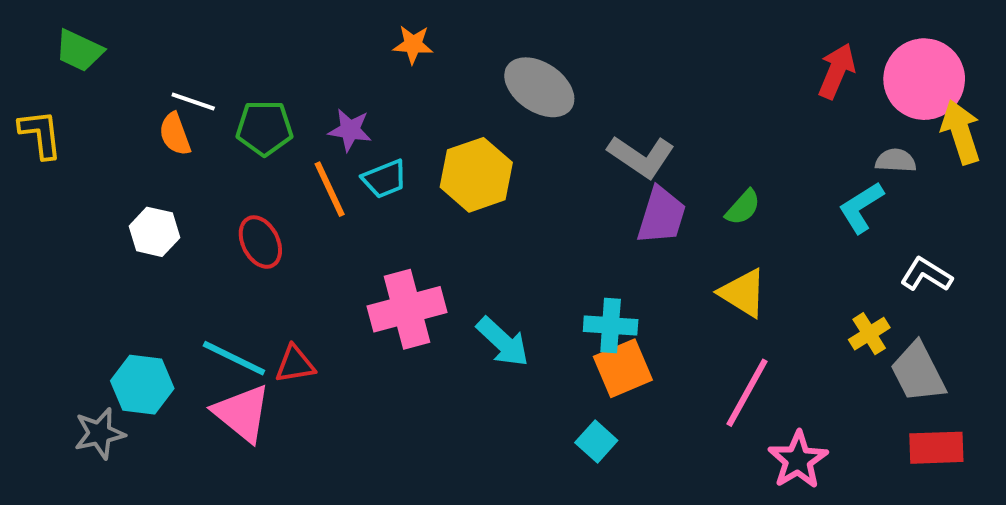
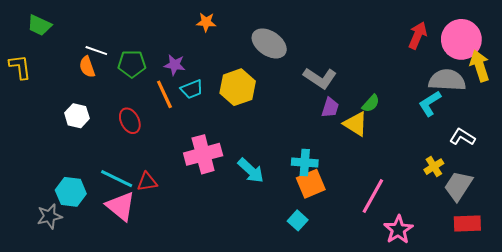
gray semicircle: (896, 161) -> (447, 80), size x1.8
purple trapezoid: (661, 216) -> (330, 108), size x0.7
yellow triangle: (743, 293) -> (356, 124), moved
gray trapezoid: (918, 372) -> (458, 186), turned 60

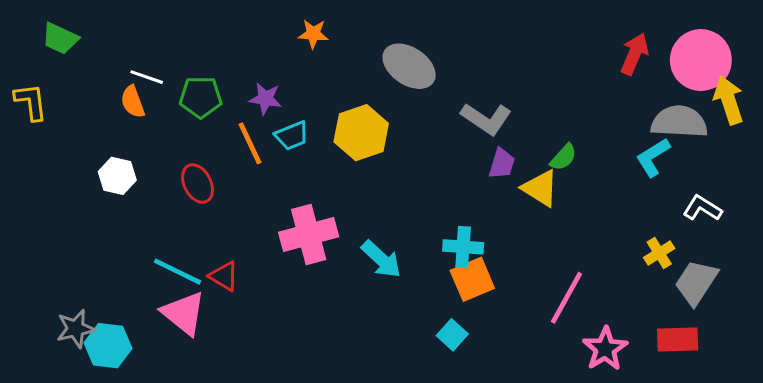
red triangle: (147, 182) -> (224, 276), turned 40
cyan hexagon: (71, 192) -> (108, 346), moved
red rectangle: (467, 223) -> (678, 339), moved

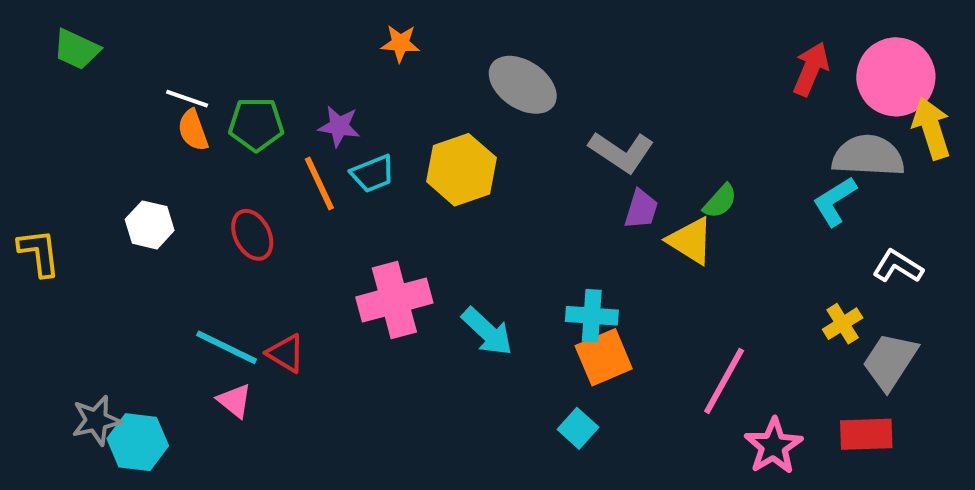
yellow L-shape: (31, 102) -> (39, 253), moved
orange semicircle: (133, 102) -> (193, 130), moved
pink triangle: (184, 313) -> (234, 401), size x0.6

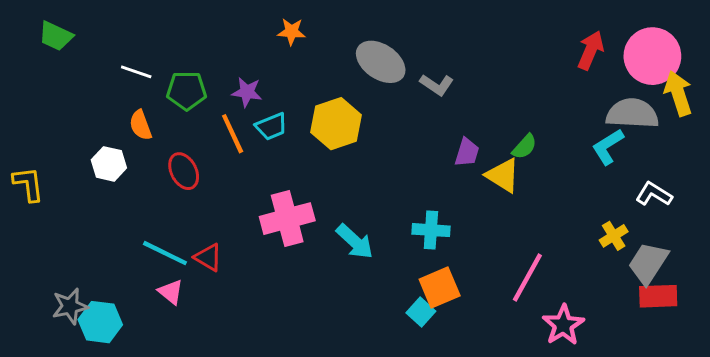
orange semicircle: (193, 130) -> (141, 125), moved
gray L-shape: (621, 152) -> (437, 85), moved, size x0.7
orange square: (604, 357) -> (440, 288), moved
red rectangle: (866, 434) -> (658, 296), moved

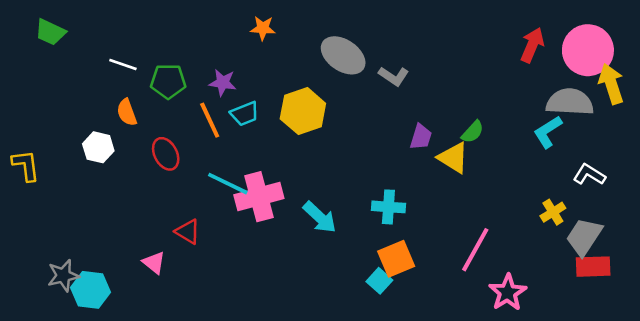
cyan line: (165, 253) -> (228, 184), moved

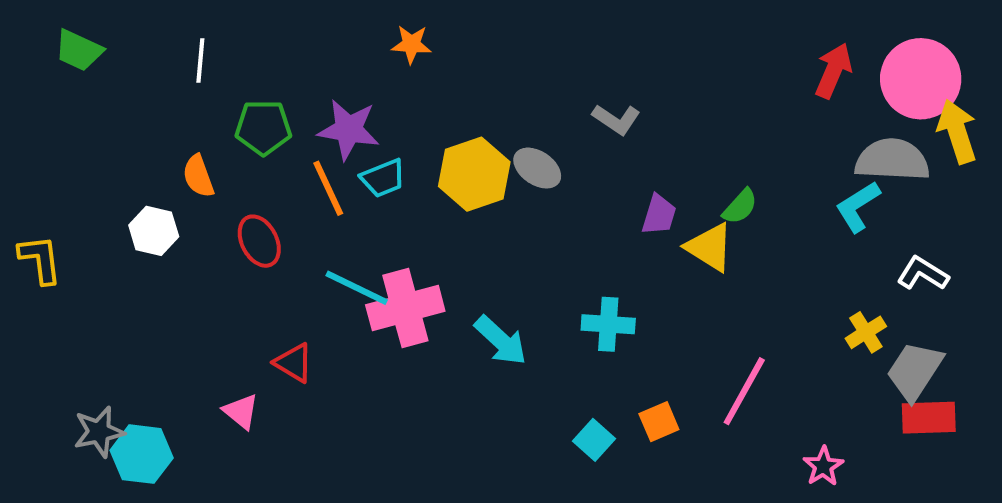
gray ellipse: (343, 55) -> (537, 168), moved, size x0.7
white line: (123, 64) -> (200, 60), moved, turned 76
purple star: (223, 83) -> (349, 129), size x1.4
orange square: (396, 259) -> (659, 422), moved, size x0.7
pink star: (508, 292) -> (823, 466), moved, size x0.7

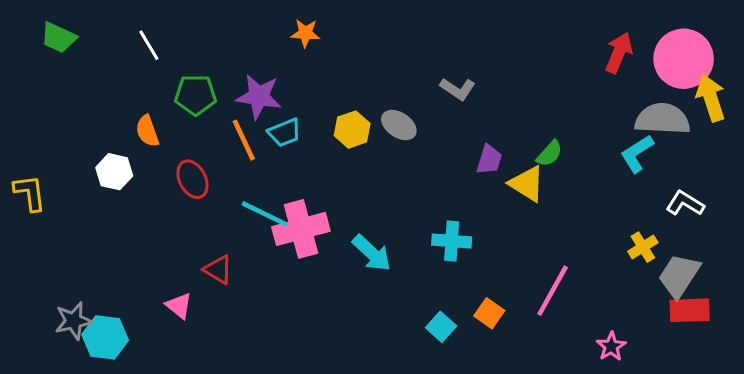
white line: (200, 60) -> (149, 45), turned -36
yellow hexagon: (474, 174) -> (352, 130), size x0.7
orange square: (659, 422) -> (489, 313), turned -32

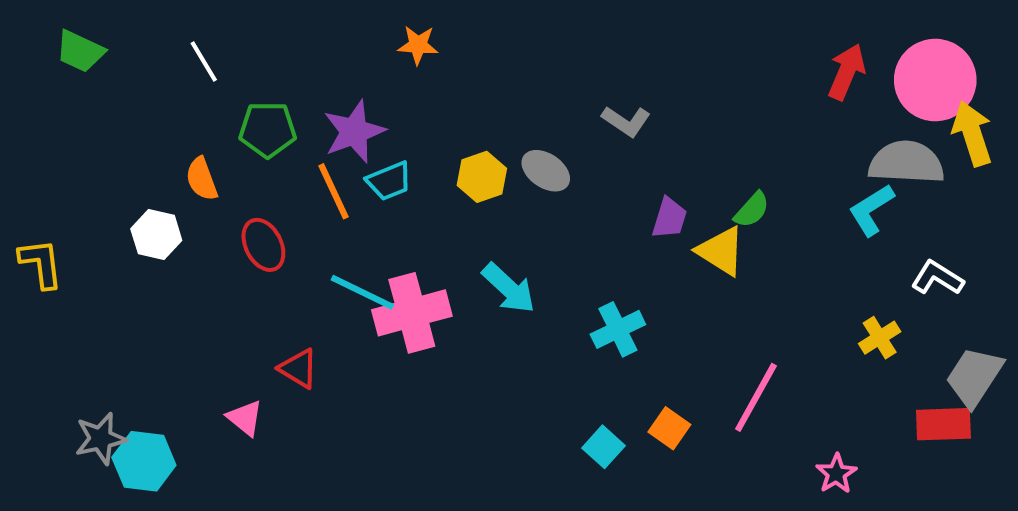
purple star: (259, 96) -> (354, 132), turned -30
cyan cross: (452, 241) -> (618, 329), turned -30
cyan arrow: (372, 253) -> (509, 288), moved
gray trapezoid: (679, 276) -> (974, 377), moved

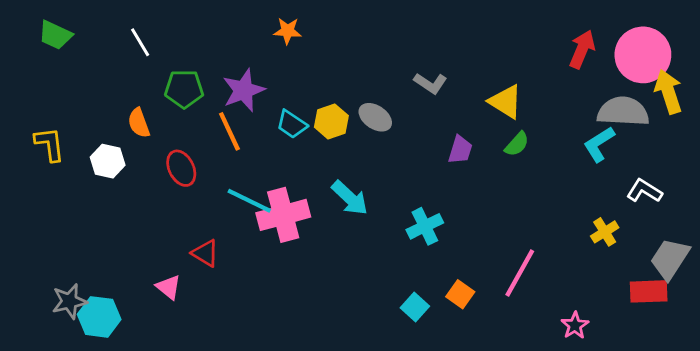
cyan trapezoid: (389, 181) -> (292, 124), moved, turned 56
yellow triangle: (721, 251) -> (506, 102), moved
yellow L-shape: (41, 263) -> (50, 144), moved

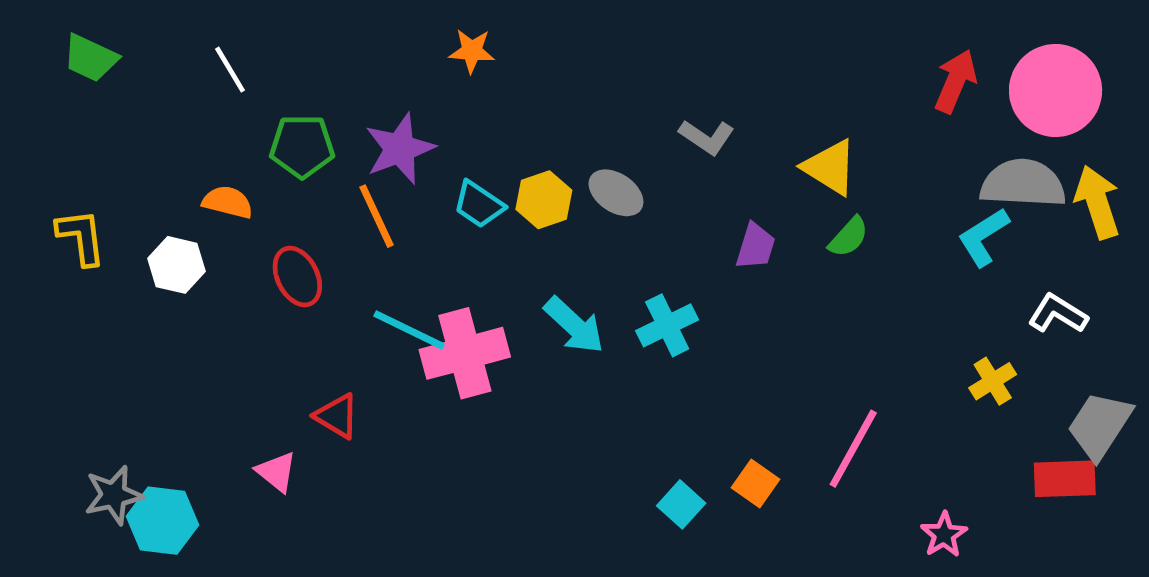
yellow arrow: (668, 92) -> (1097, 202), moved
orange semicircle: (139, 123) -> (228, 202), turned 124
cyan cross: (425, 226) -> (667, 325), moved

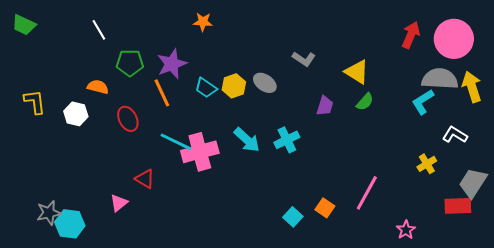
green trapezoid: (90, 58) -> (24, 25), moved
pink triangle: (276, 472) -> (119, 203), turned 42

